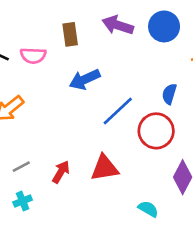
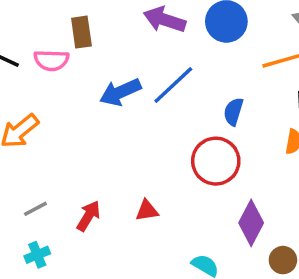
brown rectangle: (70, 34) -> (81, 32), moved
blue line: (118, 111) -> (173, 85), moved
red triangle: (105, 168) -> (147, 211), size x0.6

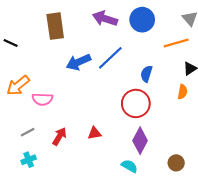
brown rectangle: (81, 32) -> (55, 26), size x1.4
pink semicircle: (51, 60) -> (42, 99), moved
purple diamond: (251, 223) -> (140, 141), moved

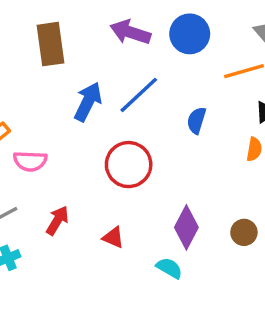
blue arrow: (79, 62) -> (88, 102), turned 140
red circle: (136, 103) -> (129, 165), moved
red triangle: (94, 133) -> (113, 237), moved, turned 32
brown circle: (176, 163) -> (244, 232), moved

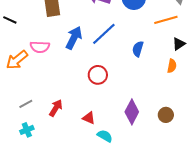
pink semicircle: (30, 161) -> (40, 47), moved
red circle: (129, 165) -> (98, 75), size x0.7
cyan semicircle: (169, 268) -> (105, 136), moved

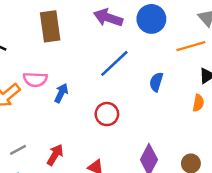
blue arrow: (74, 38) -> (61, 93), moved, size x0.7

